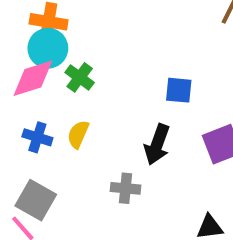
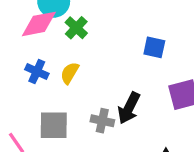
black arrow: (157, 144) -> (129, 108), moved
gray square: (36, 200) -> (54, 125), moved, turned -36

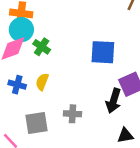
blue square: (154, 47) -> (103, 52), size x1.5
black arrow: (129, 108) -> (114, 101), moved

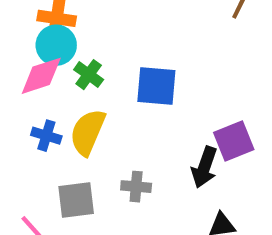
blue square: (103, 52) -> (156, 86), moved
yellow semicircle: (42, 82) -> (88, 132), size x1.6

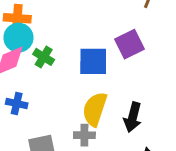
yellow semicircle: (88, 132) -> (95, 109), moved
purple square: (234, 141) -> (130, 44), moved

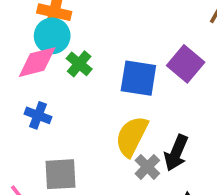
purple square: (130, 44) -> (186, 64), turned -32
gray cross: (84, 135) -> (147, 167), moved, turned 36

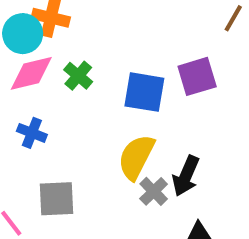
cyan circle: (52, 36) -> (23, 34), moved
purple square: (186, 64) -> (197, 76), turned 33

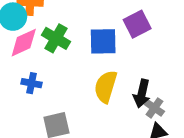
green cross: (78, 76) -> (56, 38), size x1.4
gray cross: (154, 191) -> (154, 108), moved

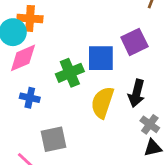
green cross: (56, 38) -> (70, 73), moved, turned 36
black arrow: (142, 93) -> (137, 93), moved

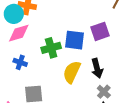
black arrow: (137, 93) -> (97, 68), turned -36

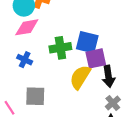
purple square: (100, 31) -> (96, 58), moved

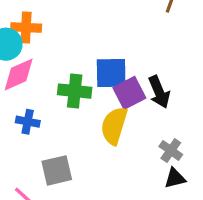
green cross: (60, 48) -> (75, 91), turned 30
black arrow: (108, 76) -> (159, 92), moved

